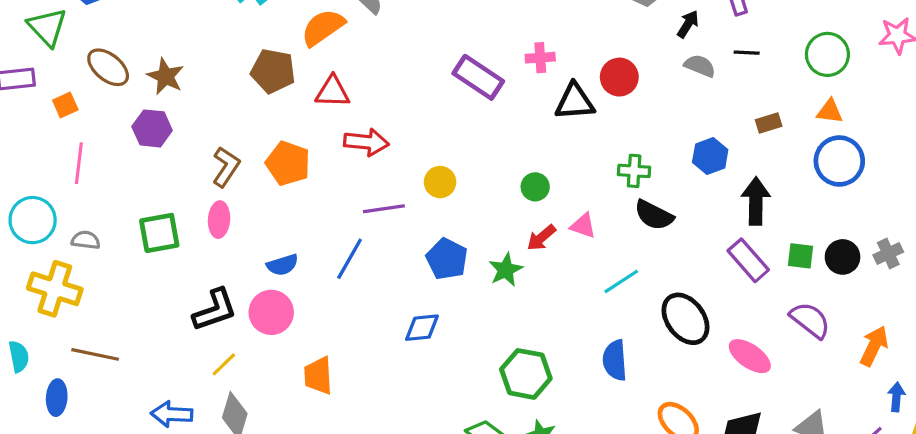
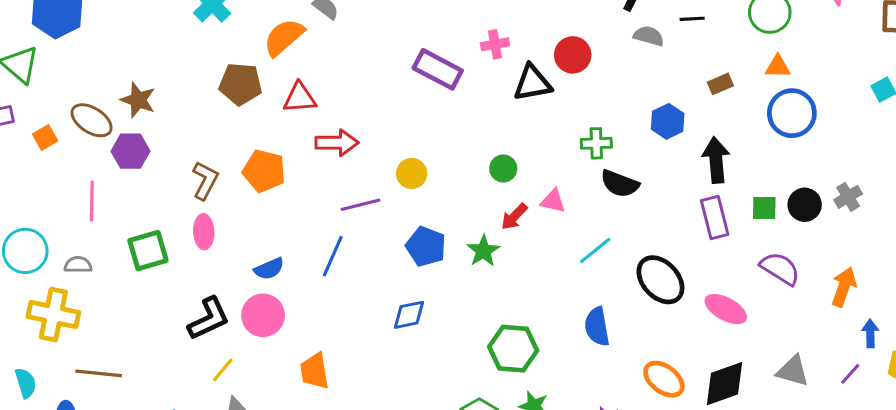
brown ellipse: (108, 67) -> (92, 120), moved
pink line: (79, 163) -> (92, 201), moved
purple rectangle: (748, 260) -> (715, 217), turned 33

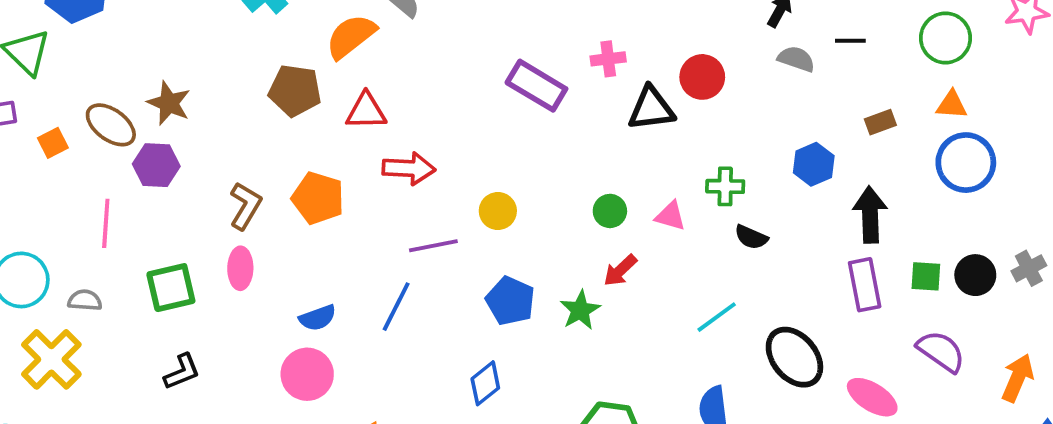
black semicircle: (620, 184) -> (751, 237), size x0.7
pink triangle: (553, 201) -> (670, 216), moved
yellow cross: (53, 315) -> (51, 359), turned 30
blue diamond: (409, 315) -> (485, 383), turned -30
black L-shape: (209, 319) -> (182, 372), moved, size x0.7

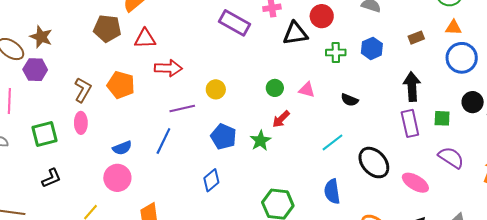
blue hexagon: (814, 164) -> (372, 48), moved
green cross: (725, 186) -> (336, 53), moved
black circle: (975, 275) -> (473, 102), moved

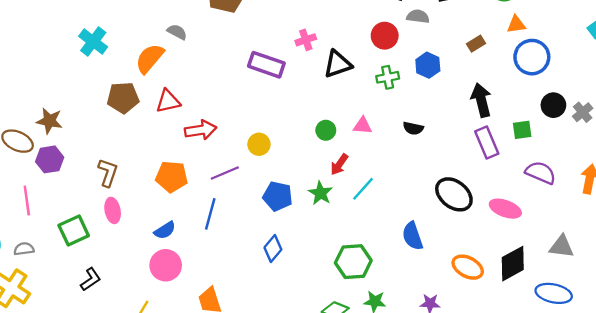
red circle: (322, 16) -> (385, 36), moved
orange pentagon: (121, 85) -> (172, 177), moved
cyan line: (332, 142) -> (363, 189), moved

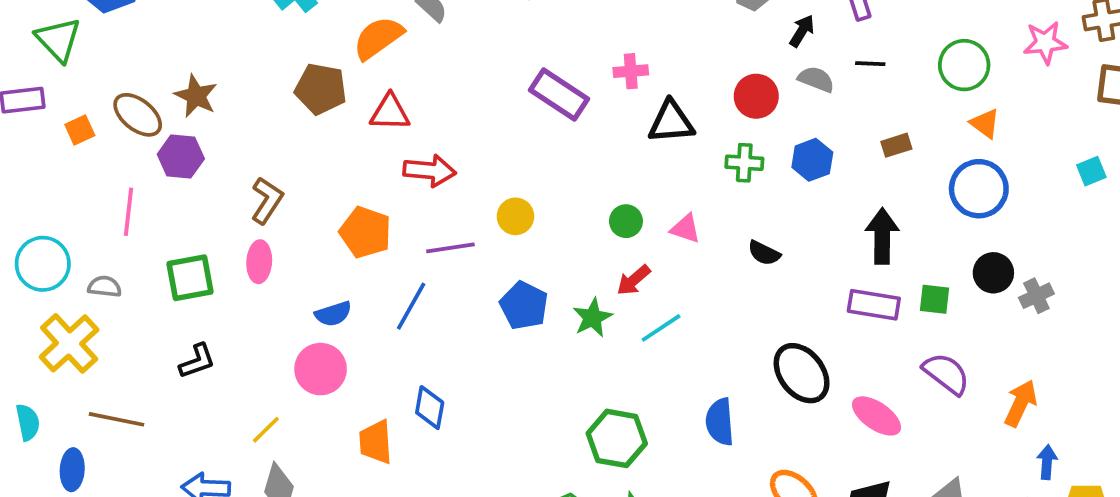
orange triangle: (516, 24) -> (985, 123), moved, turned 30
purple rectangle: (487, 142) -> (874, 305), turned -72
blue diamond: (273, 248) -> (430, 408), moved, turned -44

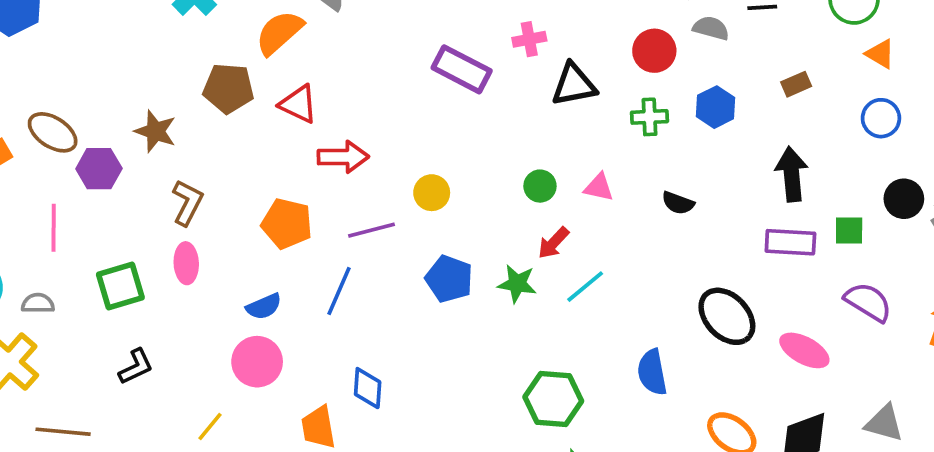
brown star: (196, 96) -> (155, 131), moved
red triangle: (390, 112) -> (298, 104), turned 30
blue circle: (979, 189) -> (881, 118), size x0.7
green star: (592, 318) -> (517, 284), turned -30

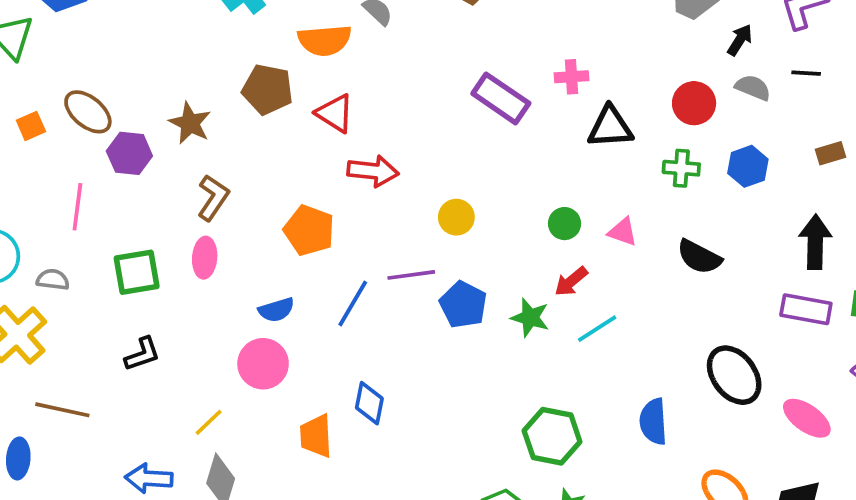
orange semicircle: (279, 33) -> (325, 40), turned -150
black semicircle: (678, 203) -> (699, 257), size x1.4
purple line: (371, 230) -> (411, 275), moved

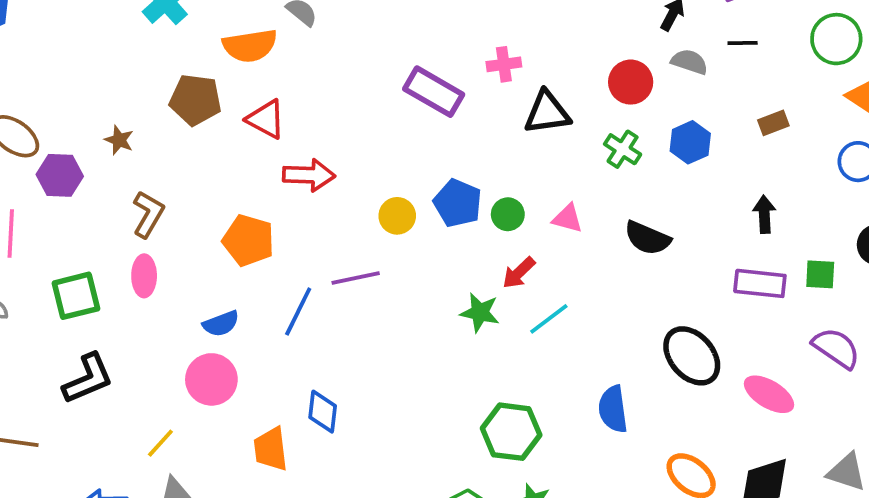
brown star: (190, 123) -> (119, 140), size x0.7
green cross: (681, 168) -> (623, 149), turned 33
black arrow: (815, 242) -> (764, 214), size x0.7
blue pentagon: (463, 305) -> (458, 203), moved
black L-shape: (142, 354) -> (88, 379), size x1.4

